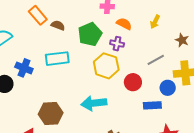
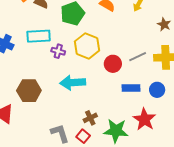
purple cross: (117, 44) -> (58, 51), moved
gray line: (156, 60) -> (138, 57), moved
blue circle: (168, 88) -> (157, 90), moved

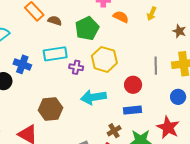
gray line: (138, 57) -> (156, 66), turned -60
red circle: (113, 64) -> (133, 85), moved
blue rectangle: (131, 88) -> (132, 110), moved

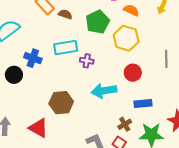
yellow hexagon: (104, 59) -> (126, 38), moved
red circle: (133, 85) -> (133, 73), moved

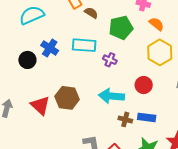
yellow hexagon: (126, 38) -> (160, 52), moved
purple cross: (87, 61) -> (110, 60), moved
brown cross: (125, 124) -> (125, 119), moved, turned 32
red triangle: (38, 128) -> (40, 105), moved

